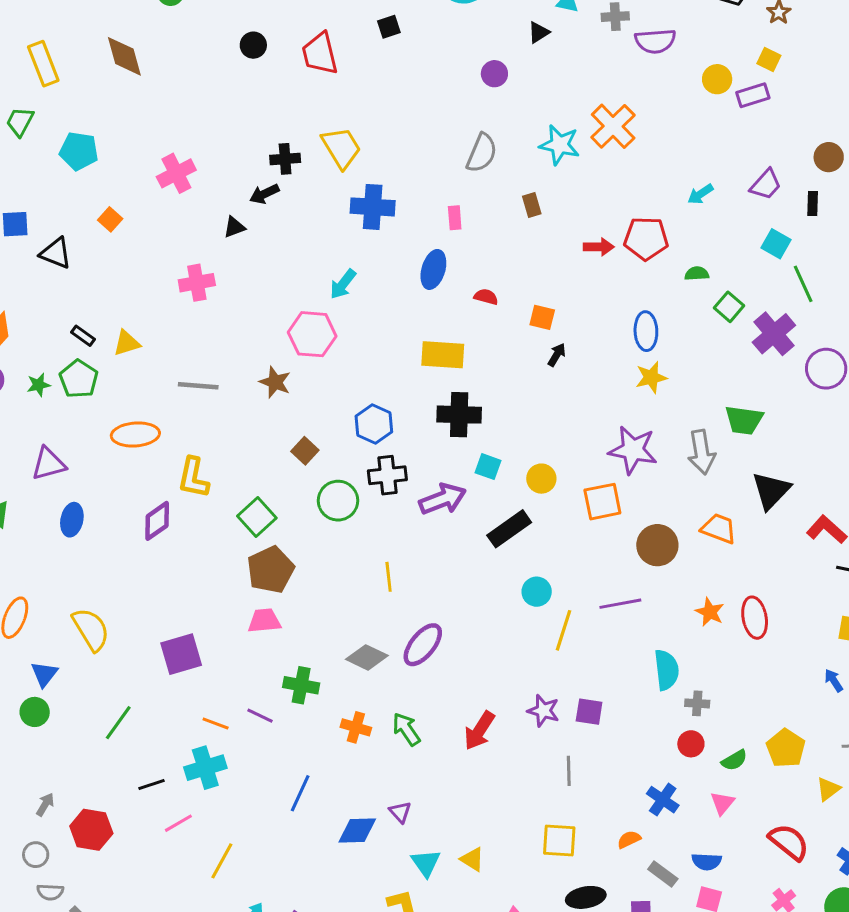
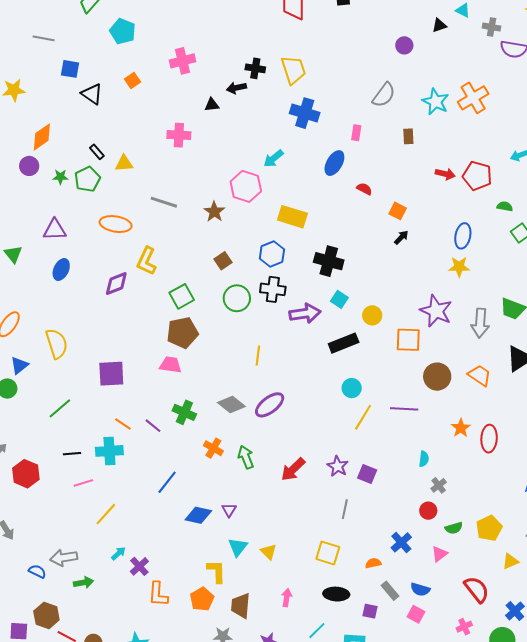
yellow rectangle: (443, 355) -> (292, 217), moved
cyan semicircle: (667, 670) -> (424, 459), size x0.6
gray cross: (697, 703) -> (439, 485), turned 35

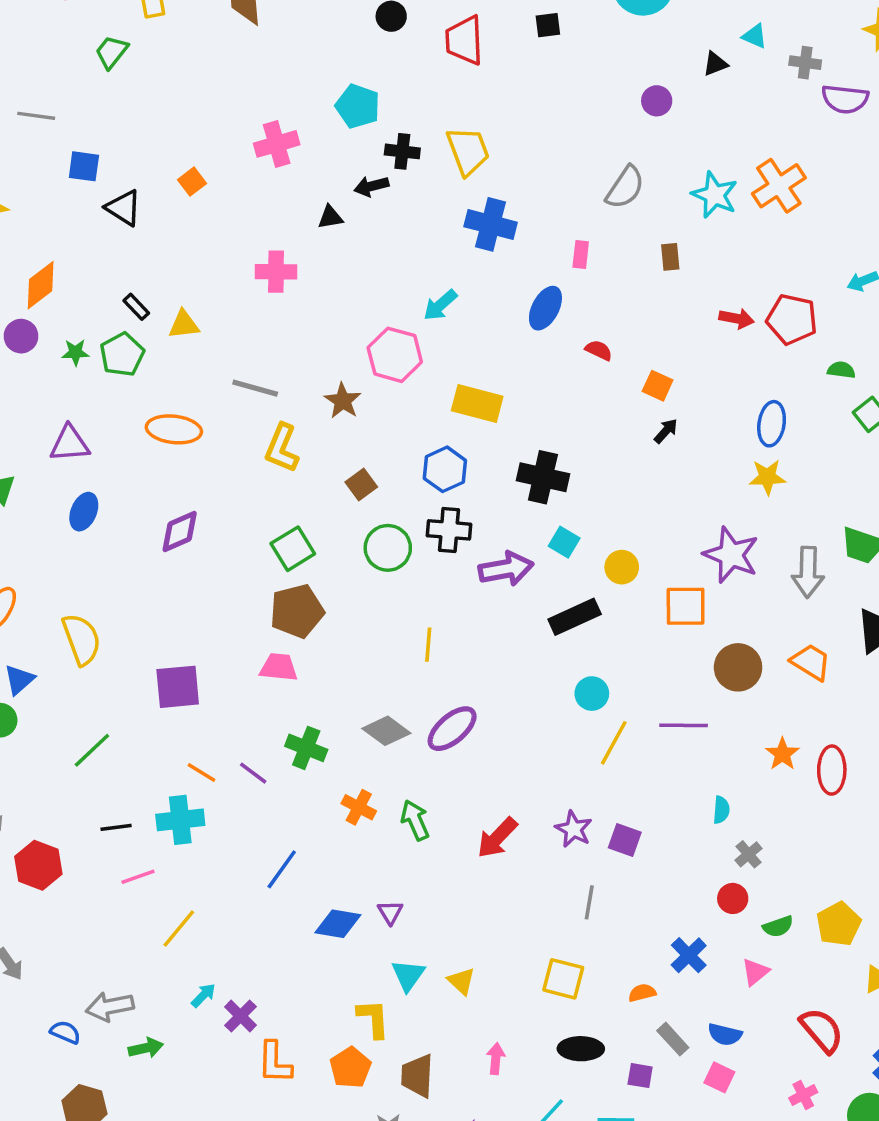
cyan pentagon: (123, 31) -> (358, 106), moved
yellow L-shape: (147, 261) -> (282, 448), moved

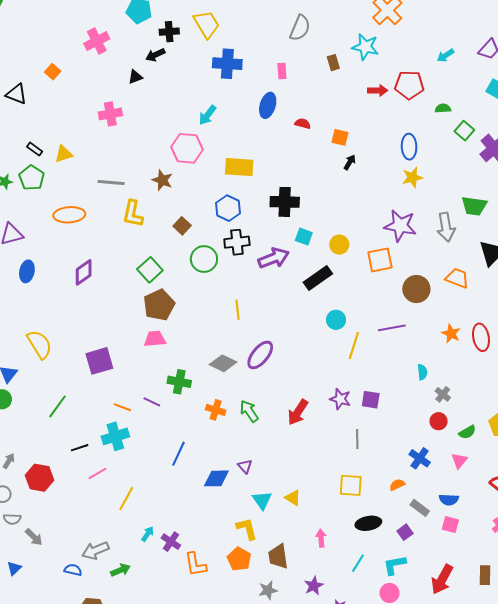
cyan star: (715, 195) -> (365, 47), moved
purple square: (640, 1076) -> (405, 532), turned -35

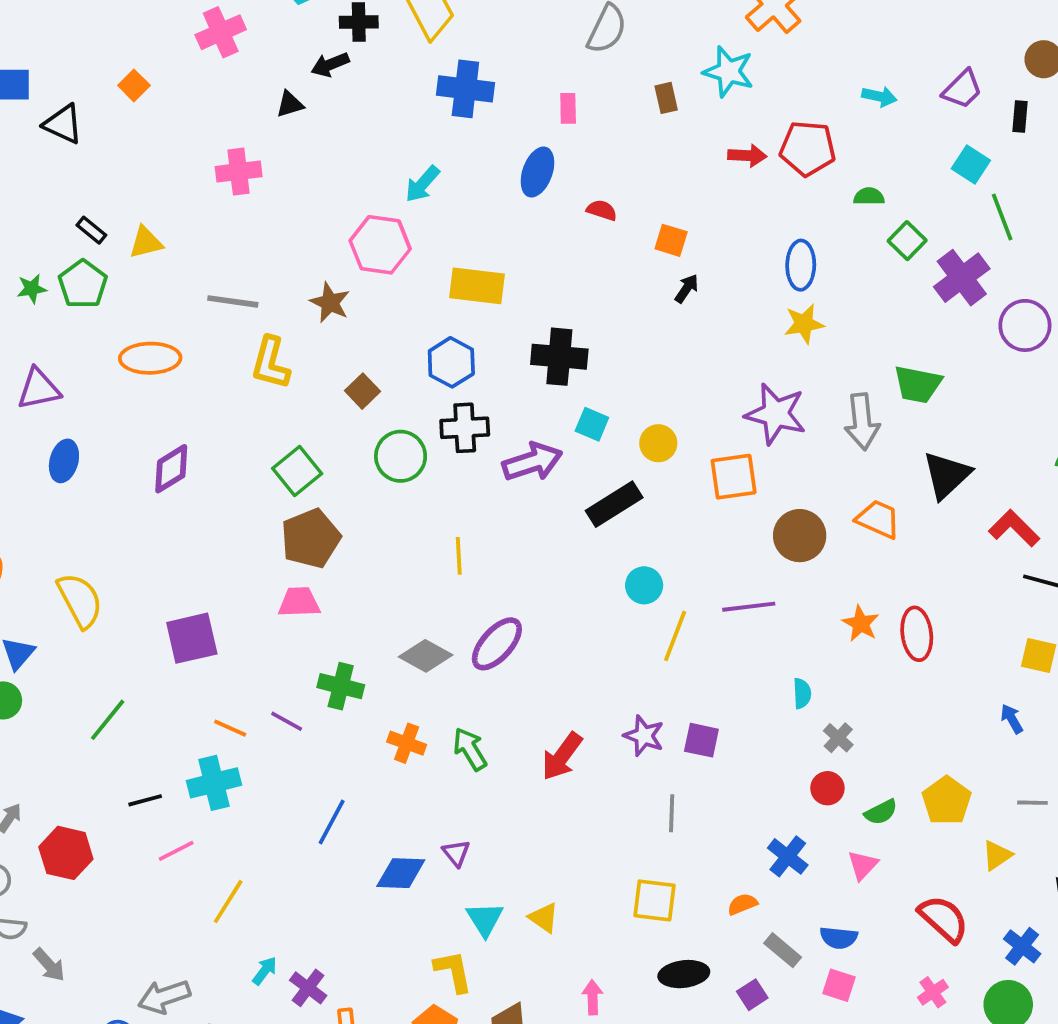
cyan arrow: (445, 55) -> (879, 96), turned -138

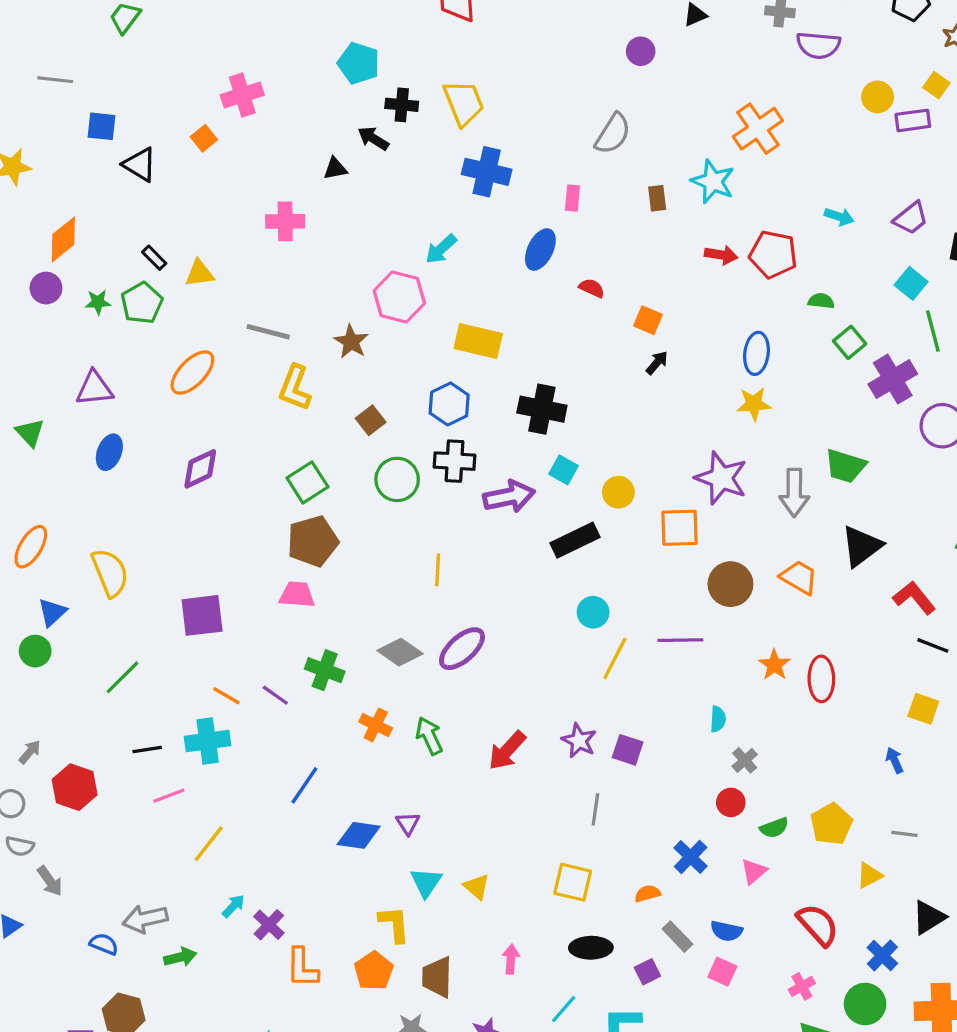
pink cross: (221, 32) -> (242, 95), moved
black arrow: (330, 65) -> (373, 138), turned 48
orange ellipse: (150, 358) -> (192, 373), turned -51

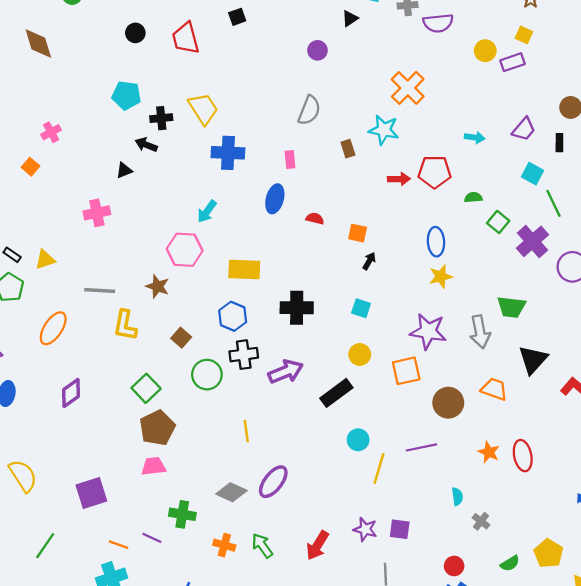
pink cross: (242, 95) -> (51, 132), size x0.7
cyan square: (563, 470) -> (361, 308), moved
red circle: (731, 802) -> (454, 566), moved

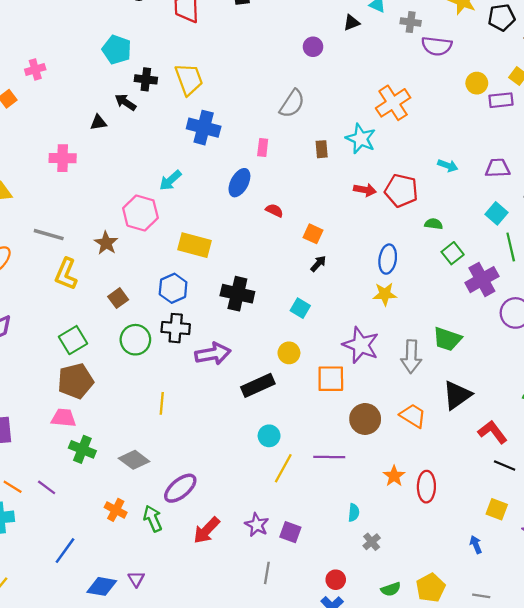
purple trapezoid: (524, 129) -> (498, 168), turned -145
purple ellipse: (273, 482) -> (180, 488), moved
green cross: (182, 514) -> (82, 449), moved

